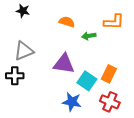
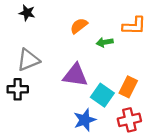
orange semicircle: (67, 22) -> (79, 26), turned -56
blue star: (72, 102) -> (85, 120), turned -30
red cross: (110, 102) -> (129, 120), turned -36

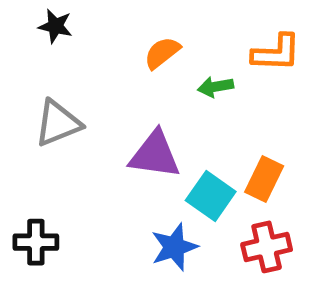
black cross: (18, 89) -> (36, 242), moved

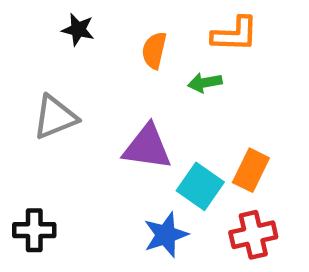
black star: (55, 26) -> (78, 30), moved
orange semicircle: (162, 53) -> (154, 50), turned -39
orange L-shape: (276, 53) -> (235, 34), moved

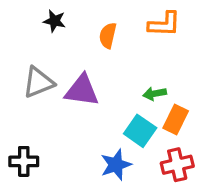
green arrow: (205, 83) -> (155, 94), moved
purple triangle: (147, 147) -> (82, 90), moved

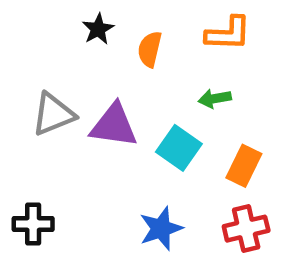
black star: (54, 21) -> (98, 29), moved, turned 30
green arrow: (155, 94) -> (215, 99), moved
cyan square: (140, 131) -> (179, 148), moved

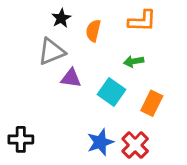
gray triangle: (53, 114) -> (51, 52), moved
purple triangle: (114, 125) -> (71, 78), size x0.7
red cross: (246, 229) -> (135, 145), moved, turned -32

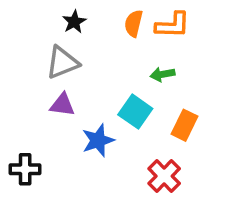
orange semicircle: (93, 31) -> (134, 23), moved
purple triangle: (71, 78) -> (62, 105), moved
blue star: (100, 142) -> (98, 140), moved

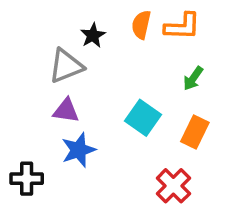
black star: (74, 22) -> (93, 35), moved
green arrow: (162, 74) -> (193, 78), moved, turned -45
blue star: (98, 140) -> (79, 150), moved

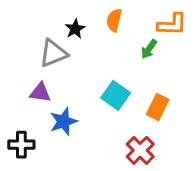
orange L-shape: (182, 26) -> (172, 24), moved
green arrow: (193, 78) -> (149, 49), moved
purple triangle: (66, 111) -> (40, 93), moved

